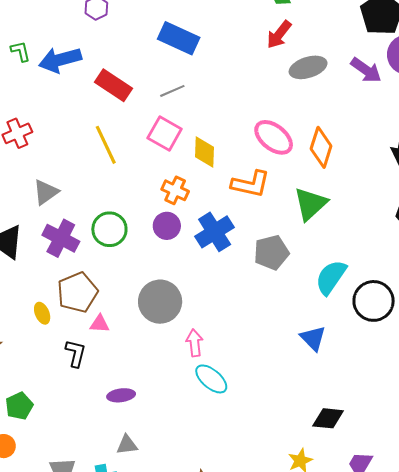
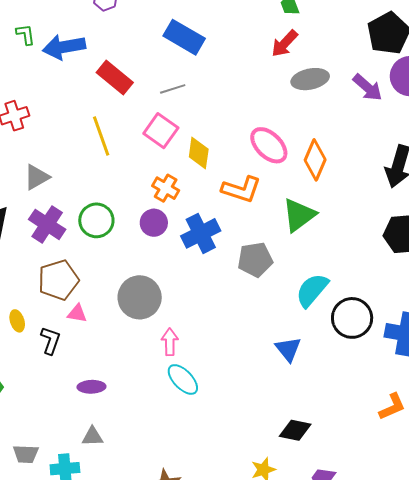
yellow ellipse: (42, 313) -> (17, 321), moved

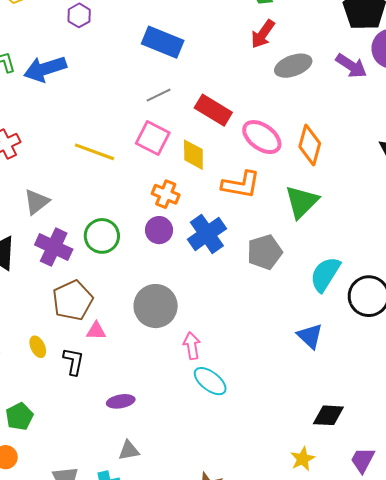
red rectangle: (115, 77) -> (213, 110), moved
yellow line: (101, 136) -> (94, 152), turned -42

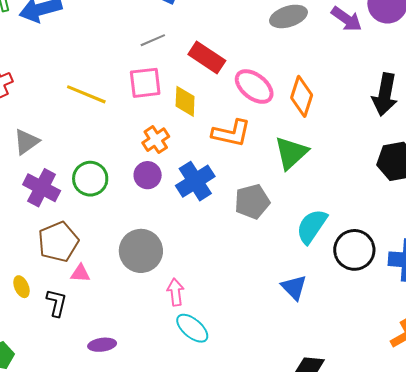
pink square: (153, 138) -> (145, 83), turned -36
orange cross: (166, 194) -> (156, 140), turned 32

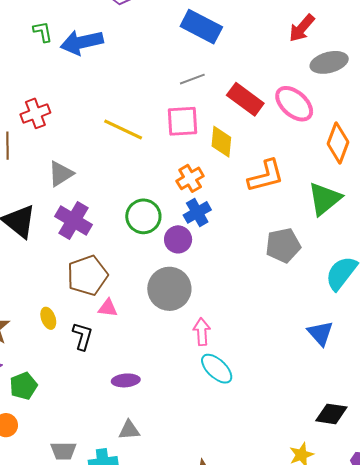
pink ellipse: (254, 87) -> (294, 104), moved
orange L-shape: (231, 133) -> (266, 176), turned -30
purple circle: (148, 175) -> (178, 239), moved
green circle: (90, 179) -> (143, 216), moved
blue cross: (195, 181) -> (197, 212), moved, size x0.7

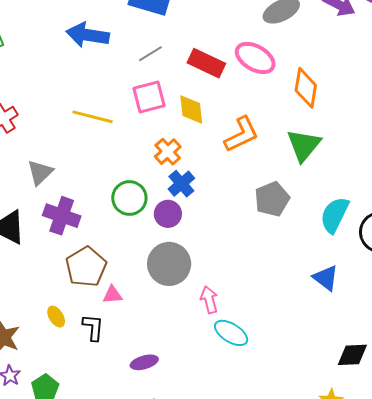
blue arrow: (82, 42) -> (88, 35), moved, turned 33

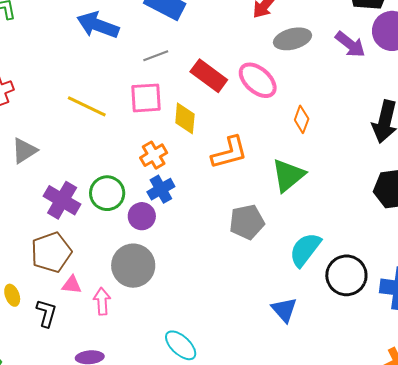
orange diamond: (306, 88) -> (302, 119), size x0.7
purple cross: (62, 216) -> (62, 200), moved
pink arrow: (209, 300) -> (102, 301), moved

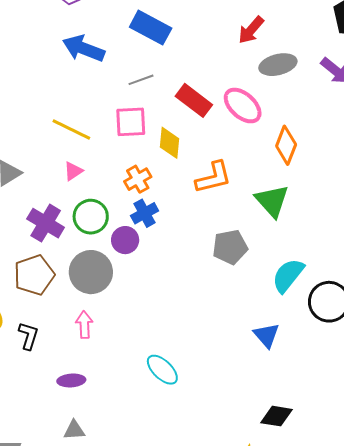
orange diamond: (302, 119) -> (286, 145), size x1.4
green triangle: (288, 175) -> (272, 201), turned -33
gray circle: (133, 266) -> (91, 272), moved
pink triangle: (72, 285) -> (73, 171), moved, turned -40

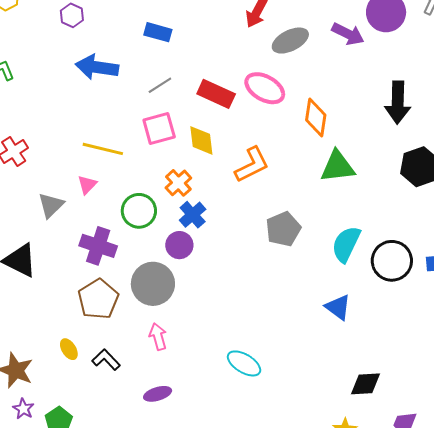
blue rectangle: (151, 28) -> (158, 32), size x0.7
pink triangle: (73, 171) -> (87, 185), moved
green triangle: (272, 201) -> (338, 167), moved, turned -42
green circle: (91, 217) -> (139, 211), moved
black L-shape: (29, 336) -> (106, 360), turned -48

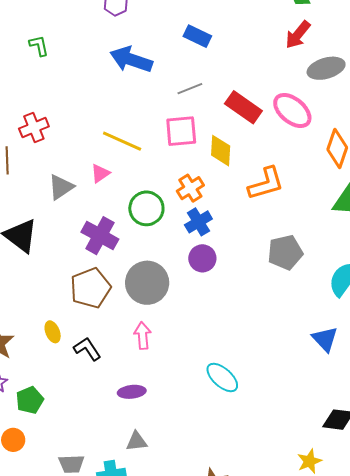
purple circle: (179, 245) -> (202, 258), moved

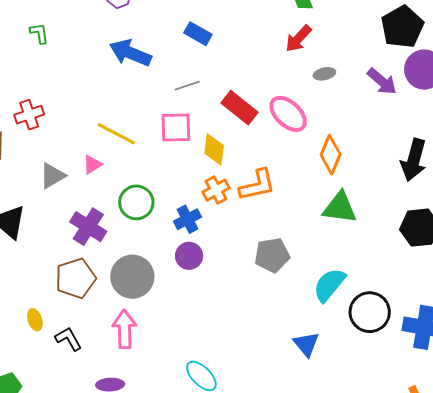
gray ellipse: (326, 68) -> (324, 74), size x0.6
orange cross: (190, 188) -> (216, 190), moved
pink arrow: (143, 336) -> (125, 329), size x1.4

